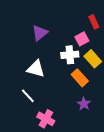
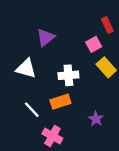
white cross: (70, 55) -> (68, 75), moved
white triangle: (36, 69) -> (26, 68), moved
orange rectangle: (80, 78) -> (60, 102), moved, turned -66

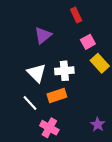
red rectangle: (107, 25) -> (76, 15), moved
white triangle: (26, 68) -> (36, 73), moved, turned 30
purple star: (96, 119) -> (98, 124), moved

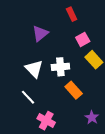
orange rectangle: (57, 95) -> (74, 90), moved, turned 66

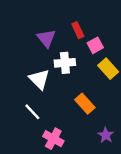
red rectangle: (72, 14) -> (78, 30), moved
purple triangle: (40, 33) -> (46, 38), turned -30
white cross: (60, 67) -> (65, 63), moved

